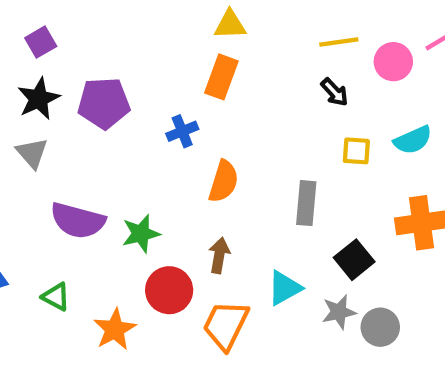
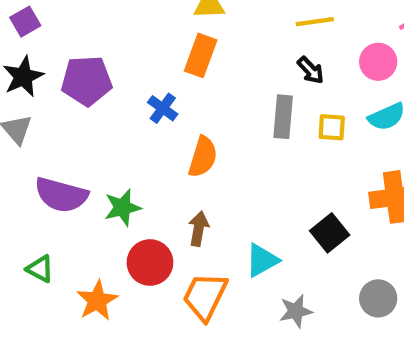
pink circle: (393, 62) -> (378, 62), moved
blue cross: (182, 131) -> (163, 108), turned -32
gray rectangle: (306, 203) -> (283, 117), moved
gray star: (339, 312) -> (296, 311), moved
gray circle: (380, 327) -> (378, 298), moved

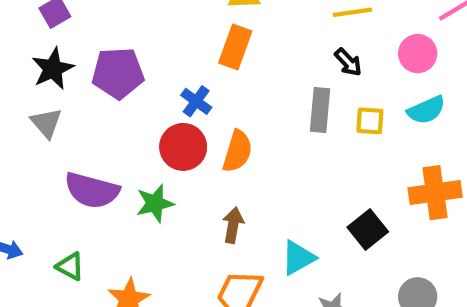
red circle: (150, 262) -> (183, 147), moved

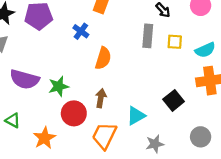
cyan semicircle: (426, 110) -> (205, 50), moved
red circle: (183, 147) -> (74, 113), moved

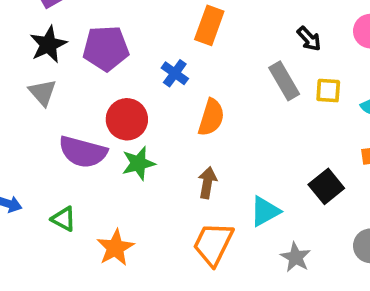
gray rectangle: (148, 36) -> (284, 81), turned -35
red circle: (74, 113) -> (127, 119), moved
gray star: (155, 144) -> (296, 257), turned -30

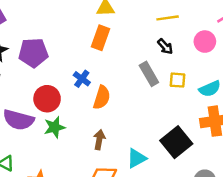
blue cross: (175, 73) -> (82, 79), moved
black square: (326, 186) -> (176, 142), size x1.4

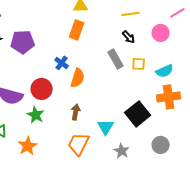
red circle: (47, 99) -> (42, 89), moved
green star: (55, 127) -> (36, 115), moved, turned -30
cyan triangle: (137, 158) -> (106, 127), turned -30

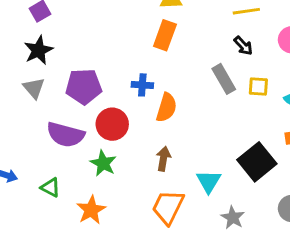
purple pentagon: (23, 42) -> (84, 86), moved
blue cross: (62, 63) -> (142, 85), turned -32

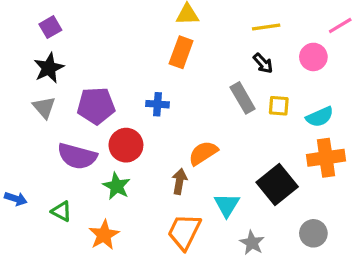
orange semicircle: (166, 108) -> (203, 153), moved, turned -140

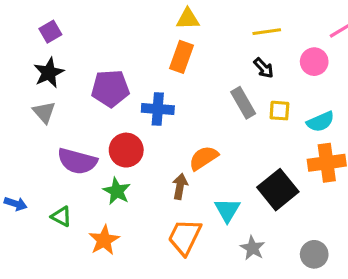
blue cross: (157, 104) -> (158, 109), size x1.4
purple pentagon: (96, 106) -> (110, 88), moved
gray circle: (313, 233) -> (314, 254), moved

